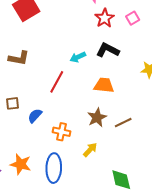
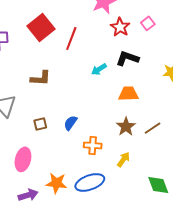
red line: (57, 82) -> (71, 39), moved
blue semicircle: (35, 116) -> (70, 123), moved
blue ellipse: (54, 168) -> (90, 182), turned 76

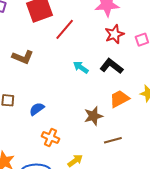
cyan arrow: (99, 69) -> (81, 67), turned 49
orange trapezoid: (128, 94) -> (119, 99), moved, turned -45
brown star: (126, 127) -> (93, 116), moved

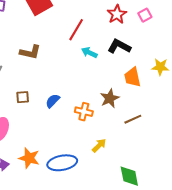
red line: (65, 29) -> (76, 30), moved
orange trapezoid: (119, 99) -> (132, 77), turned -65
orange cross: (50, 137) -> (84, 112), moved

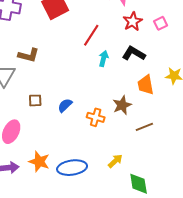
brown L-shape: (30, 52) -> (29, 55), moved
cyan arrow: (89, 53) -> (103, 59), turned 77
yellow arrow: (99, 145) -> (115, 161), moved

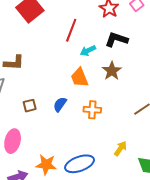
cyan arrow: (103, 59) -> (88, 51), turned -119
orange trapezoid: (146, 85) -> (80, 77), moved
brown star: (122, 105) -> (112, 71), moved

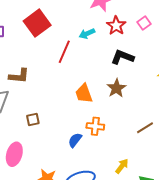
red line: (71, 30) -> (64, 52), moved
cyan arrow: (88, 51) -> (87, 34), moved
blue semicircle: (60, 104) -> (75, 140), moved

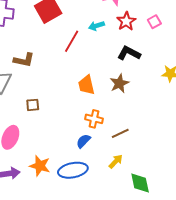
brown line: (145, 128) -> (120, 133), moved
blue semicircle: (75, 140) -> (83, 141), moved

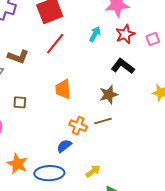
cyan arrow: (96, 26) -> (95, 34), turned 126
red line: (72, 41) -> (55, 44), moved
orange trapezoid: (86, 85) -> (63, 89), moved
brown line: (120, 133) -> (103, 121), moved

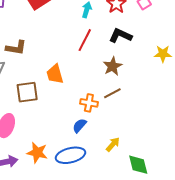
red line: (55, 44) -> (85, 40), moved
orange trapezoid: (63, 89) -> (55, 74), moved
brown square: (20, 102) -> (27, 92), size x1.6

